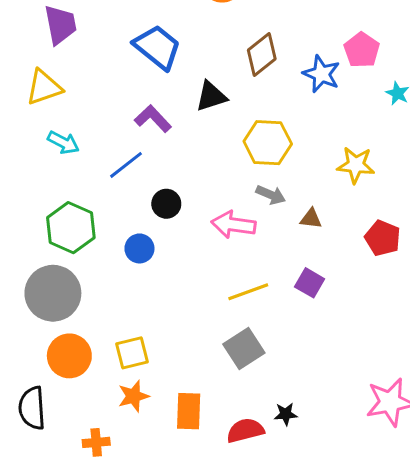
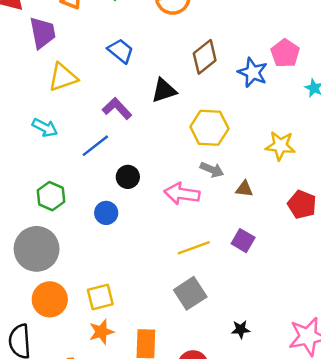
blue trapezoid: (157, 47) -> (121, 51), size x0.7
yellow triangle: (44, 87) -> (63, 77), moved
green hexagon: (71, 228) -> (51, 196), size x0.7
black star: (286, 414) -> (241, 329), moved

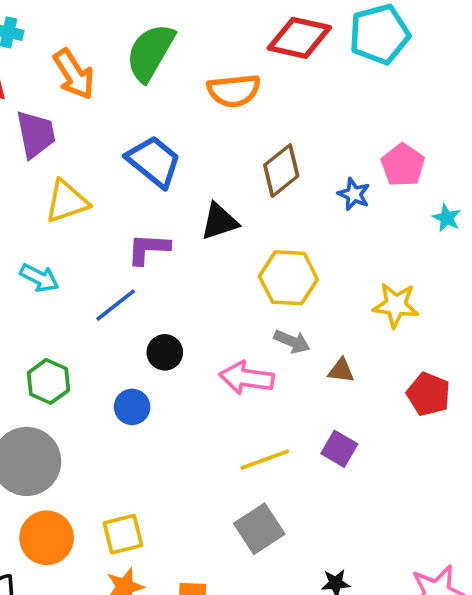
blue trapezoid: (121, 51) -> (154, 161), size x1.4
blue star: (253, 72) -> (354, 194), size x0.7
purple L-shape: (117, 108) -> (148, 249), turned -44

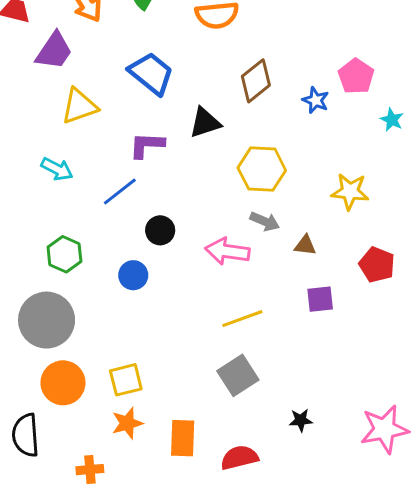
purple trapezoid: (36, 134) -> (54, 51), turned 45
purple square: (339, 449) -> (320, 299), moved, turned -36

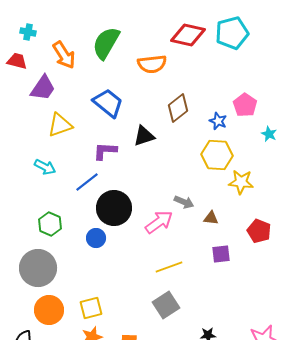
yellow hexagon: (262, 169) -> (217, 155), moved
black circle: (160, 230) -> (114, 208), size x1.8
pink arrow: (227, 251) -> (159, 222), turned 136

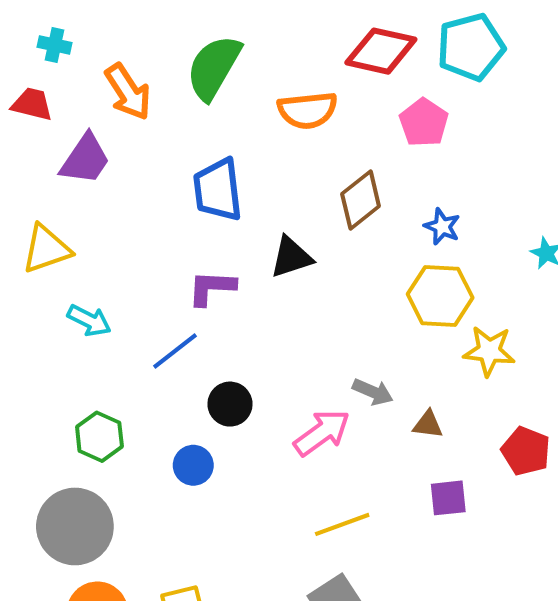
blue trapezoid: (108, 103) -> (218, 190), turned -136
pink pentagon: (245, 105) -> (424, 123), moved
yellow triangle: (60, 125) -> (46, 249), moved
black circle: (114, 208) -> (230, 404), size x0.6

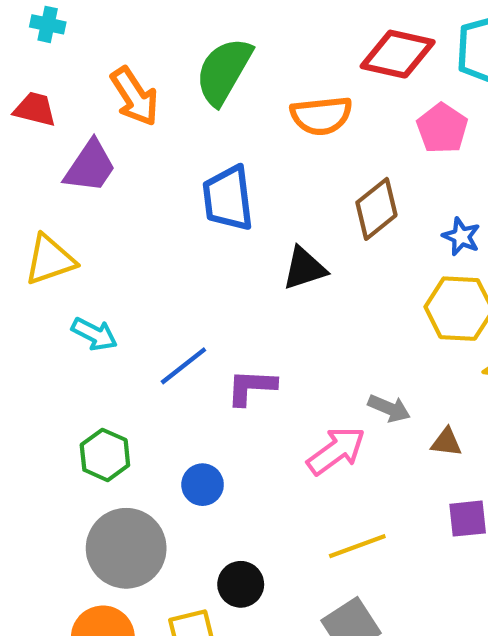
cyan cross: (55, 45) -> (48, 24), moved
purple L-shape: (212, 288) -> (251, 387), moved
black circle: (230, 404) -> (241, 584), moved
gray circle: (75, 526) -> (126, 548), moved

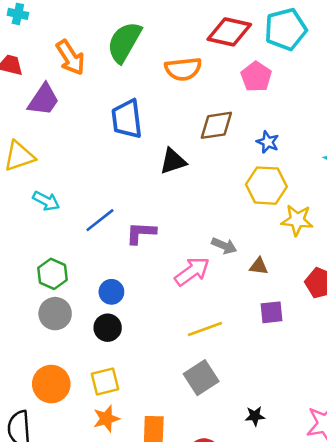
brown diamond: (376, 209) -> (216, 125), turned 30
gray circle: (126, 548) -> (55, 314), moved, size x0.7
black circle: (241, 584) -> (108, 328), moved

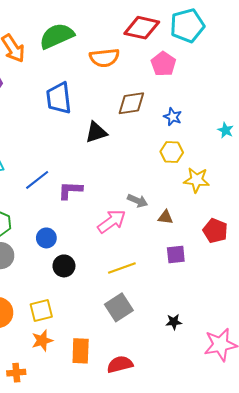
green semicircle: (124, 42) -> (57, 36), turned 36
yellow hexagon: (266, 186) -> (172, 152), size x0.7
black circle: (108, 328) -> (64, 266), moved
black star: (255, 416) -> (174, 322), moved

